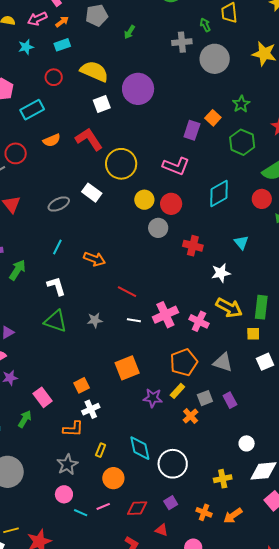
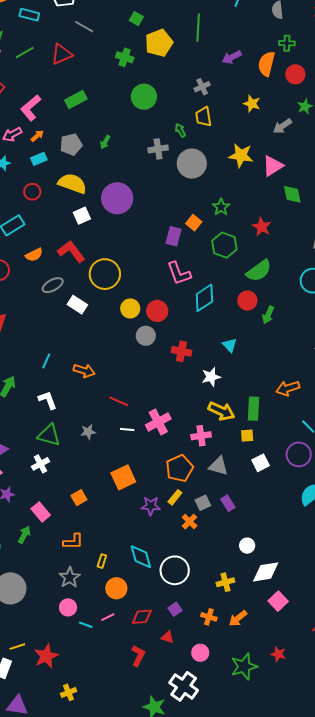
gray pentagon: (97, 15) -> (71, 144), moved
pink L-shape: (176, 166) -> (179, 273), moved, turned 52
gray ellipse: (59, 204) -> (53, 285), moved
pink cross: (199, 321) -> (201, 436), moved, turned -30
white cross: (91, 409) -> (41, 464), moved

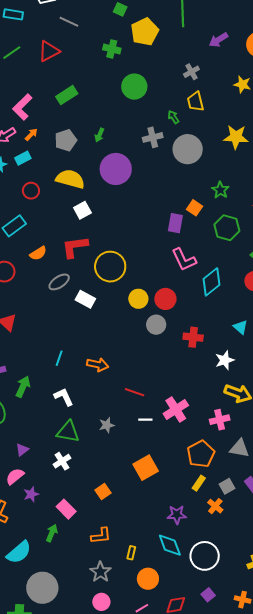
cyan rectangle: (39, 159) -> (23, 158), moved
purple circle: (117, 198) -> (116, 169), moved
red L-shape: (71, 251) -> (75, 247), turned -56
purple star: (151, 506) -> (177, 515), moved

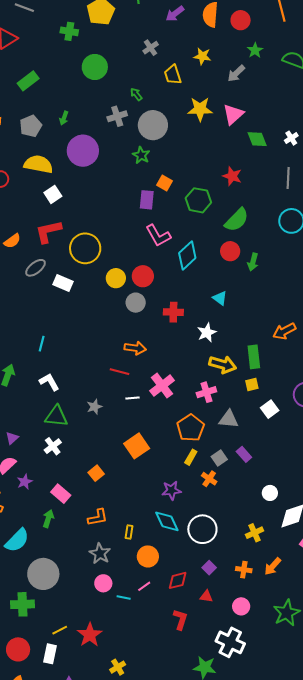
yellow trapezoid: (195, 102) -> (173, 75), moved
green star: (220, 190) -> (141, 155), moved
orange arrow: (98, 365) -> (135, 348), moved

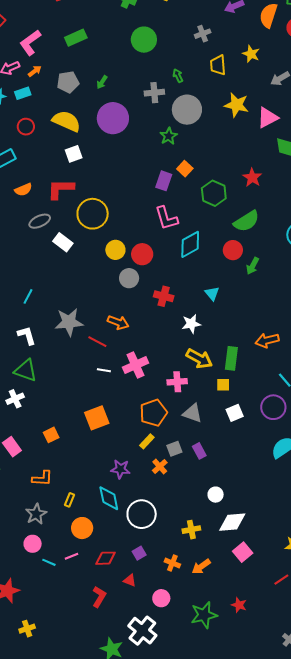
gray star: (94, 407) -> (69, 322), moved, size x1.8

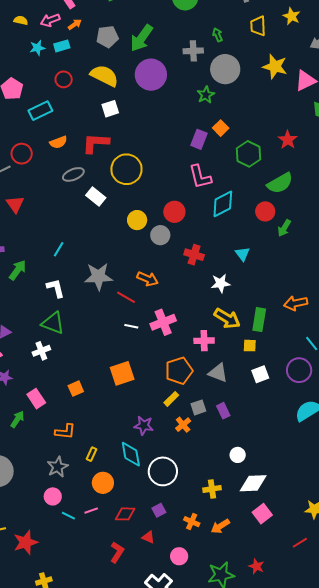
green arrow: (102, 82) -> (142, 38), size x2.0
yellow circle: (115, 250) -> (137, 220), moved

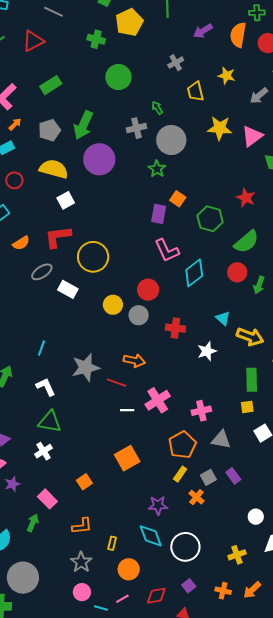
yellow arrow: (227, 318) -> (250, 337), moved

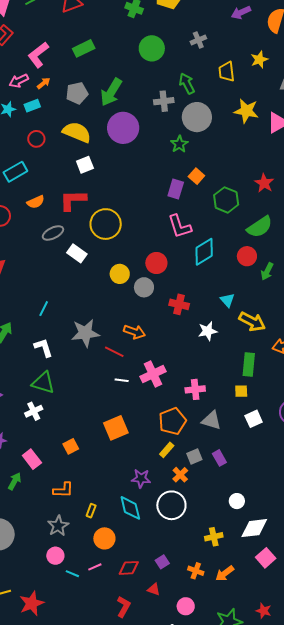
gray cross: (176, 63) -> (198, 40), moved
yellow star: (227, 76) -> (259, 60), turned 30
green arrow: (157, 108) -> (187, 83), size x1.5
white circle: (185, 547) -> (171, 505), moved

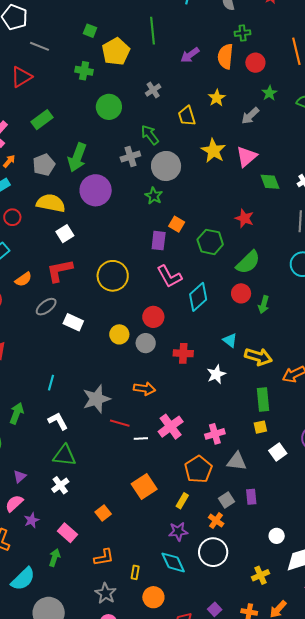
yellow star: (246, 111) -> (213, 151), turned 30
yellow circle: (106, 224) -> (113, 276), moved
red line: (114, 352) -> (120, 423), moved
yellow rectangle: (167, 450) -> (182, 501), moved
purple rectangle: (219, 458) -> (251, 497), turned 35

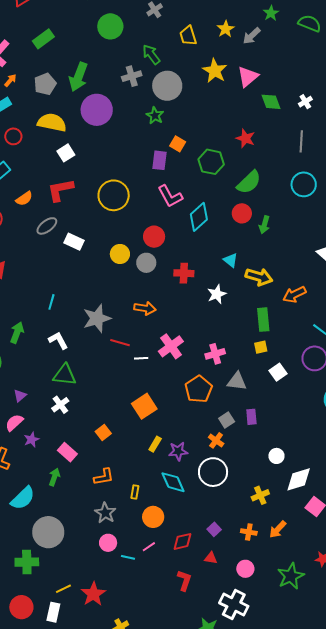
yellow star: (217, 98) -> (226, 29), moved
yellow rectangle: (182, 501) -> (155, 444), moved

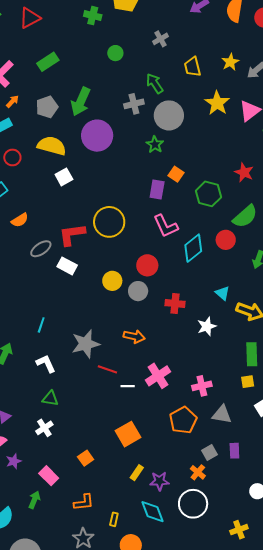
green circle: (110, 26) -> (115, 53), size x0.6
red L-shape: (60, 190) -> (72, 235), moved
red circle: (242, 213) -> (226, 240), moved
green triangle: (65, 375) -> (50, 398), size x0.7

